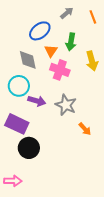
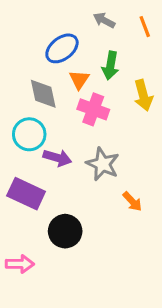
gray arrow: (67, 13) -> (104, 20), turned -112
black circle: (29, 148) -> (65, 231), moved
pink arrow: (13, 181) -> (20, 264), moved

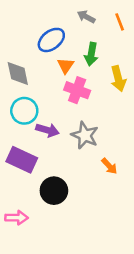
gray diamond: (43, 94) -> (18, 73), moved

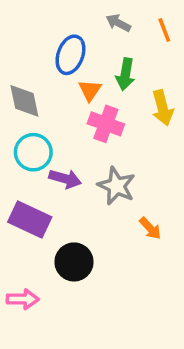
blue ellipse: (51, 40) -> (70, 55), turned -32

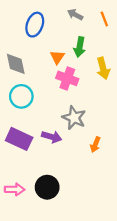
blue ellipse: (70, 55) -> (35, 25), moved
purple arrow: (65, 179) -> (52, 137), moved
orange arrow: (150, 228) -> (95, 145), turned 64
black circle: (74, 262) -> (47, 187), moved

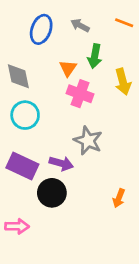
gray arrow: (75, 14) -> (80, 25), moved
orange line: (104, 19) -> (124, 23), turned -48
orange arrow: (95, 145) -> (119, 198), moved
black circle: (47, 187) -> (52, 193), moved

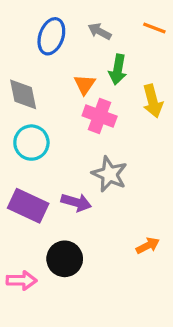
black circle: (52, 193) -> (65, 259), moved
orange arrow: (119, 198) -> (148, 246), turned -138

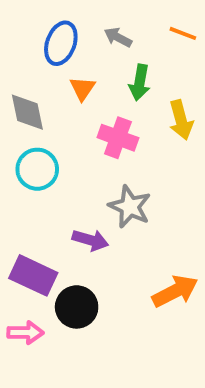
orange triangle: (85, 84) -> (83, 89), moved
purple rectangle: (28, 206) -> (33, 275), moved
orange arrow: (148, 246) -> (175, 291), size x1.6

